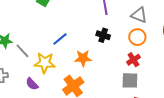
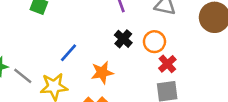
black cross: (103, 35) -> (123, 39), turned 32
orange circle: (137, 37) -> (154, 42), moved

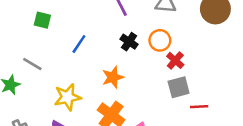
blue line: (68, 53) -> (79, 44), moved
gray line: (23, 76) -> (32, 64), moved

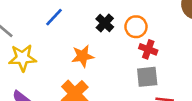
red cross: (175, 60) -> (148, 49), turned -30
yellow star: (67, 97) -> (22, 58), moved

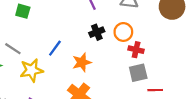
blue line: (54, 17) -> (55, 48), moved
black cross: (105, 23) -> (97, 32), turned 32

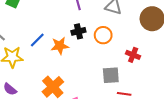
red cross: (136, 50) -> (133, 55), moved
orange star: (82, 62) -> (60, 46), moved

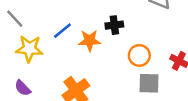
orange circle: (103, 35) -> (139, 55), moved

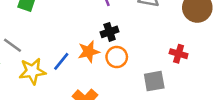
blue line: (62, 31) -> (61, 61), moved
orange circle: (139, 55) -> (117, 57), moved

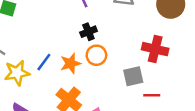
orange star: (89, 52) -> (71, 63), moved
red cross: (179, 54) -> (155, 49), size x1.5

